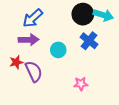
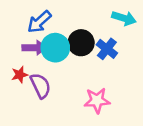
black circle: (83, 14) -> (81, 43), moved
cyan circle: (58, 50) -> (55, 48), moved, size x1.5
pink star: (81, 84) -> (97, 100), size x1.5

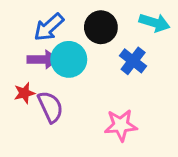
black circle: (81, 43) -> (101, 27), moved

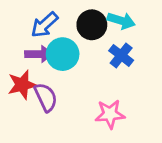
cyan arrow: (154, 23) -> (121, 21), moved
red star: (24, 93) -> (22, 85), size x1.5

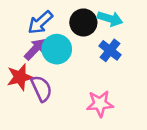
purple arrow: (39, 54) -> (35, 49), turned -45

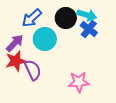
purple arrow: (35, 49) -> (15, 43), moved
blue cross: (110, 50) -> (89, 29), moved

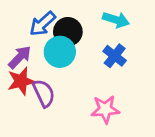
black circle: (66, 18) -> (68, 32), moved
blue cross: (89, 29) -> (115, 56), moved

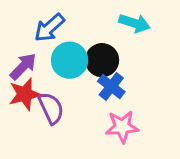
black circle: (68, 32) -> (102, 60), moved
blue cross: (115, 56) -> (111, 86), moved

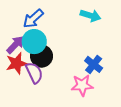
cyan circle: (70, 60) -> (34, 42), moved
black circle: (102, 60) -> (42, 56), moved
blue cross: (111, 86) -> (94, 64), moved

